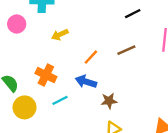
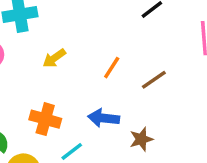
brown line: (126, 50) -> (154, 80), moved
orange line: (91, 57) -> (112, 68), moved

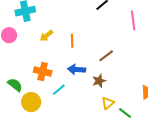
orange line: (112, 68) -> (72, 41), moved, turned -32
brown line: (154, 80) -> (106, 56), moved

